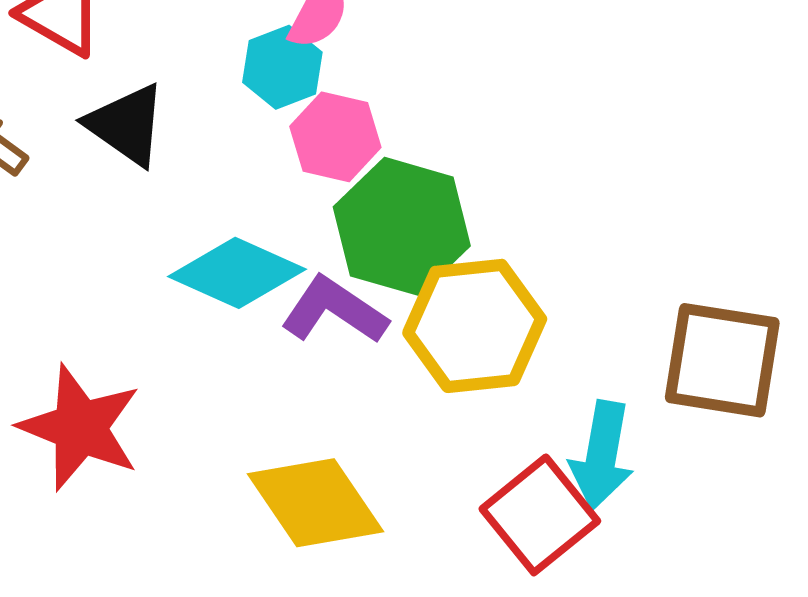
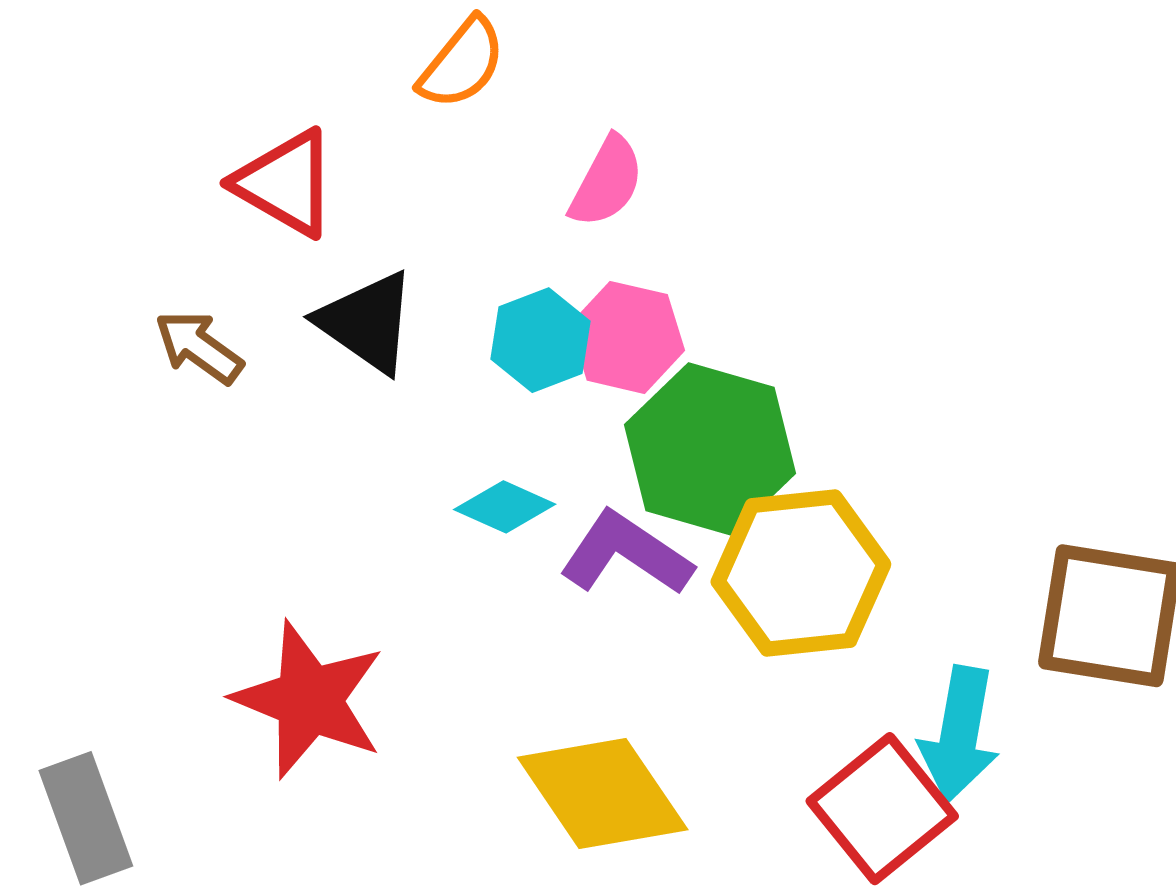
cyan hexagon: (282, 67) -> (541, 340), moved
cyan diamond: (237, 273) -> (505, 507), size x0.6

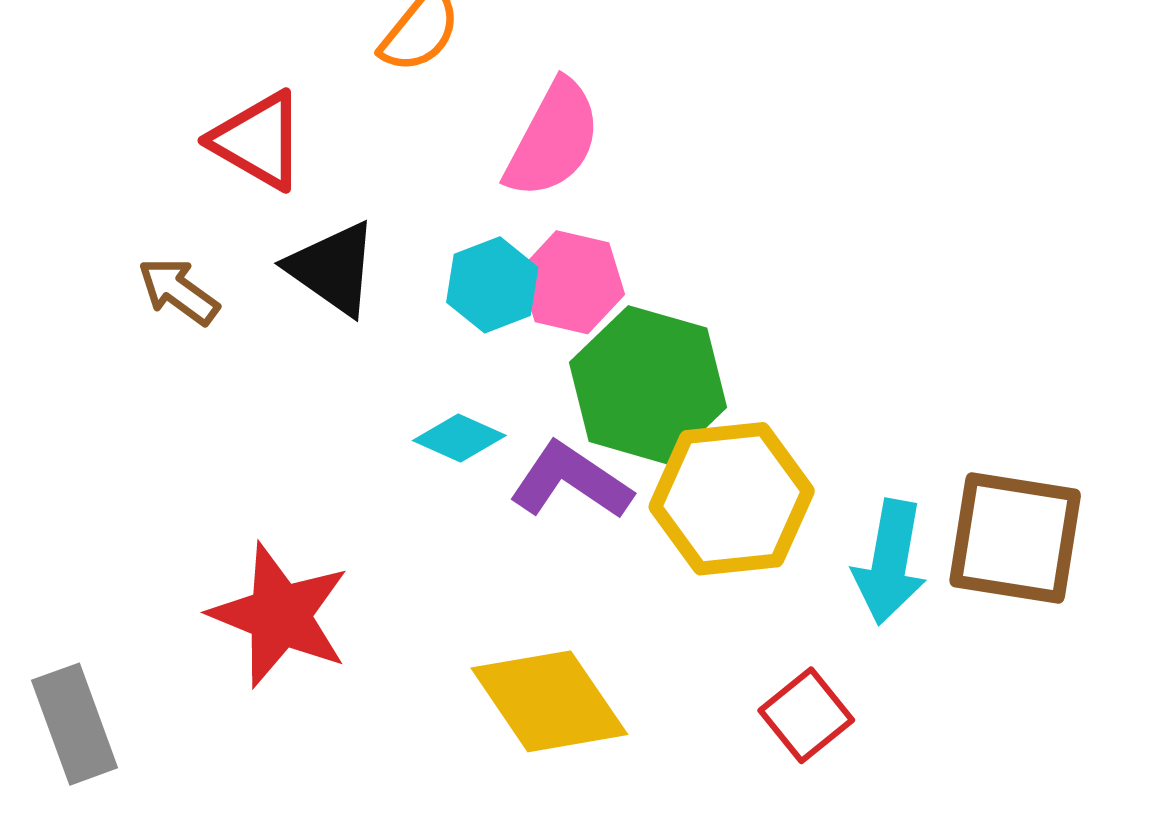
pink semicircle: (607, 182) -> (553, 139), size x1.4
cyan arrow: (959, 734) -> (890, 562), moved
red square: (882, 809) -> (806, 715), size x0.7

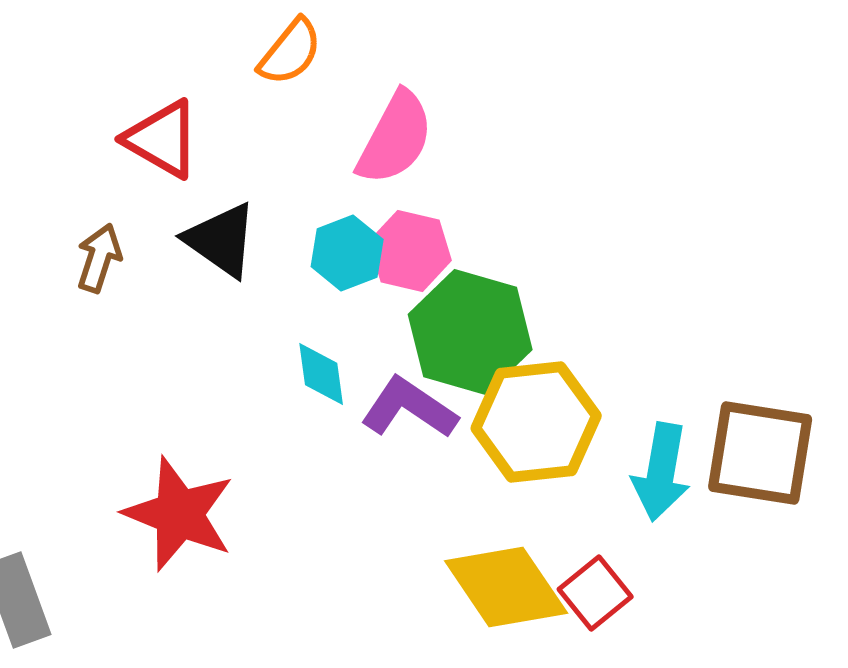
brown arrow: (178, 291) -> (99, 258), turned 72
cyan diamond: (459, 438) -> (321, 374), turned 58
yellow diamond: (549, 701) -> (506, 587), moved

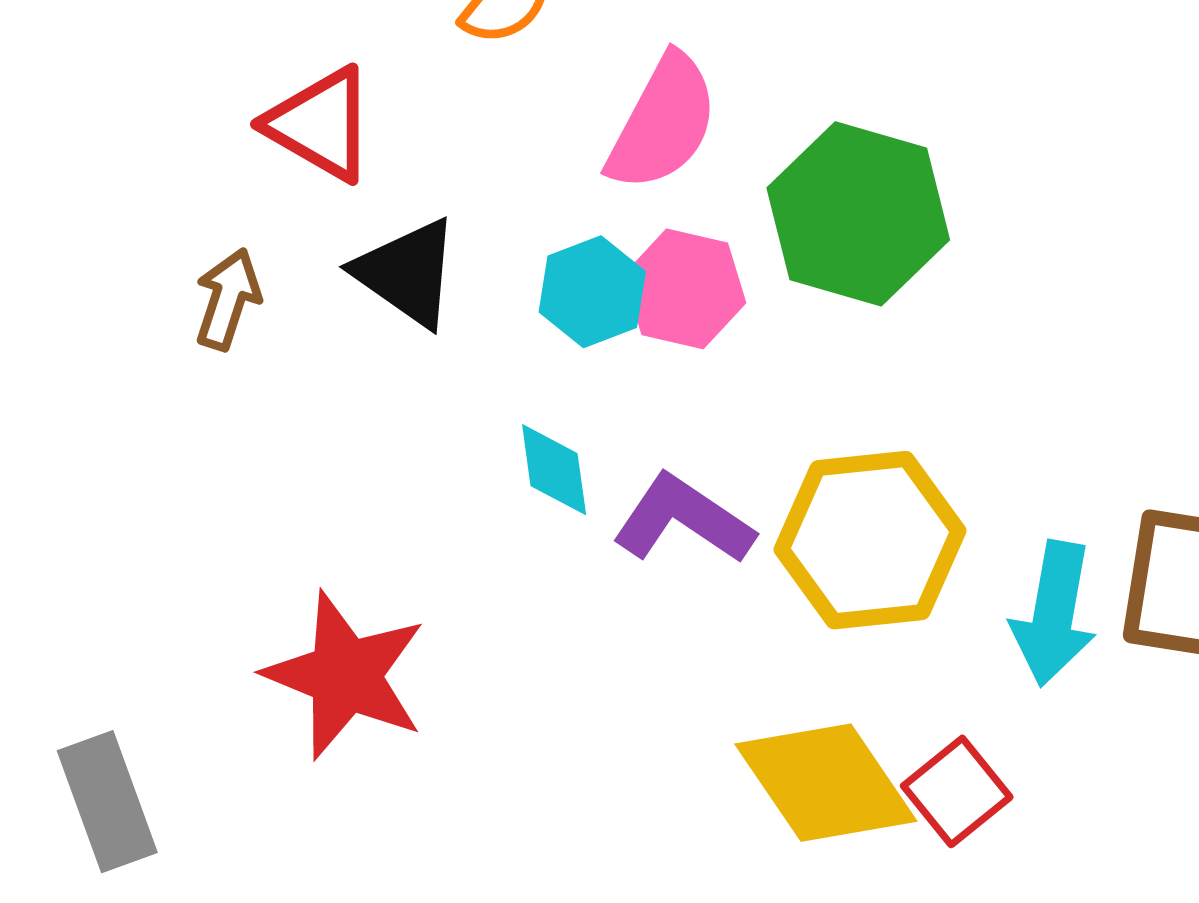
green hexagon: (470, 332) -> (858, 214), moved

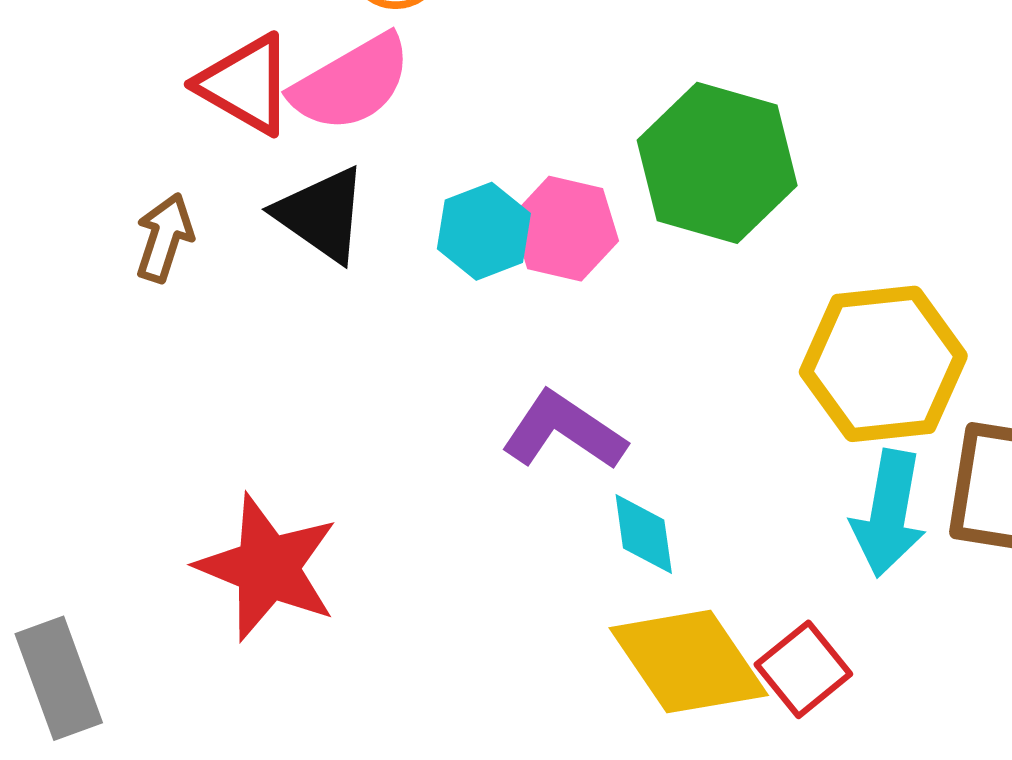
pink semicircle: (663, 123) -> (351, 83), moved, turned 32
cyan diamond: (554, 470) -> (644, 534), moved
yellow hexagon: (870, 540) -> (883, 364), moved

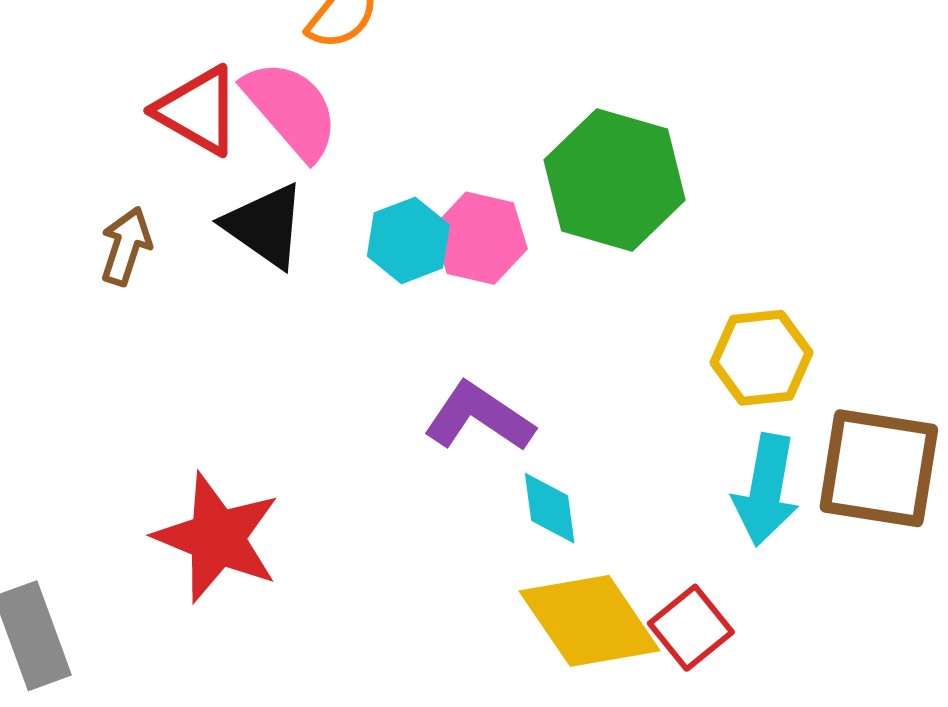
pink semicircle: (351, 83) -> (291, 109), turned -101
yellow hexagon: (883, 364) -> (762, 358), size x0.7

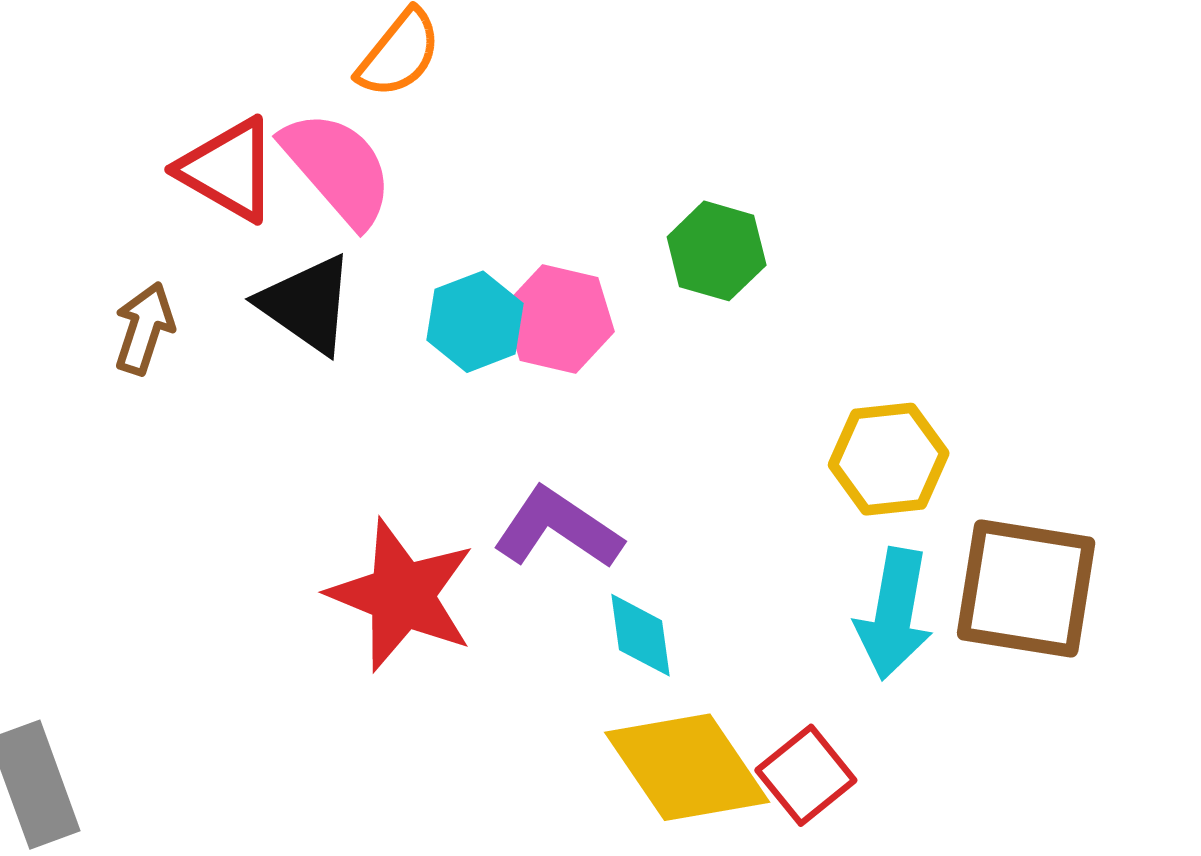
green hexagon: (615, 180) -> (717, 251), size x0.6
red star: (217, 538) -> (402, 595), moved

